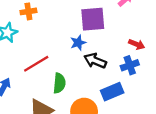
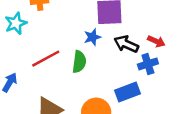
black arrow: (95, 61) -> (126, 44), moved
green semicircle: (59, 83) -> (79, 62), moved

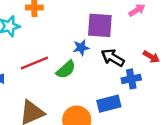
red arrow: (156, 41) -> (151, 57), moved
green semicircle: (79, 62) -> (66, 70), turned 35

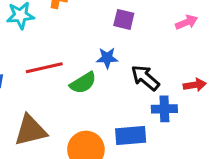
purple square: (100, 25) -> (124, 19), moved, size x0.6
red arrow: (151, 57) -> (195, 85), turned -49

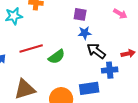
pink arrow: (186, 22) -> (120, 14), turned 56
blue star: (107, 58) -> (85, 33), moved

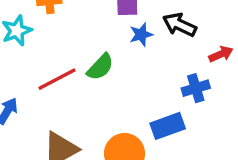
black arrow: (96, 51) -> (179, 25), moved
green semicircle: (57, 57) -> (100, 67), moved

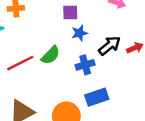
black arrow: (179, 25) -> (109, 46), moved, turned 115
blue cross: (196, 88) -> (85, 65), moved

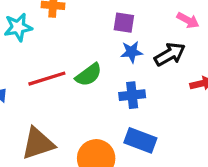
black arrow: (109, 46) -> (170, 54), moved
blue rectangle: (97, 97) -> (140, 140), turned 30

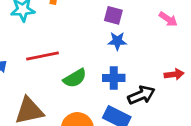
black arrow: (170, 54) -> (141, 95), moved
green semicircle: (89, 75) -> (75, 78), moved

